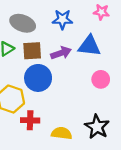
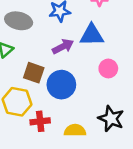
brown square: (32, 51) -> (34, 73), moved, turned 30
blue circle: (38, 78) -> (61, 85), moved

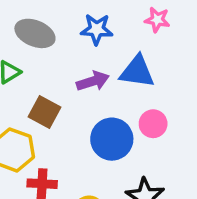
blue circle: (61, 85) -> (112, 139), moved

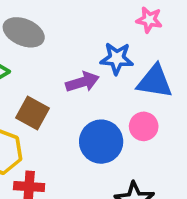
blue star: (97, 29) -> (117, 58), moved
blue triangle: (137, 72) -> (155, 81), moved

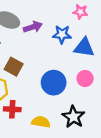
purple arrow: (82, 82) -> (33, 27), moved
pink circle: (144, 126) -> (85, 79), moved

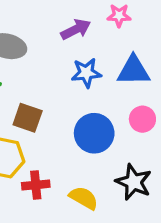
purple arrow: (33, 27) -> (76, 29), moved
blue star: (62, 34) -> (86, 73), moved
yellow semicircle: (41, 122) -> (84, 198), turned 30

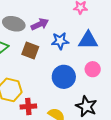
purple arrow: (76, 29) -> (40, 24), moved
brown square: (28, 118) -> (30, 50), moved

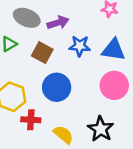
pink circle: (93, 69) -> (114, 85), size x1.5
blue circle: (64, 77) -> (57, 87), moved

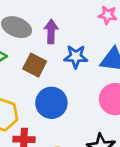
purple arrow: (58, 23) -> (51, 32), turned -70

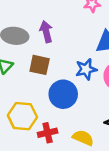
blue star: (76, 57) -> (86, 69), moved

